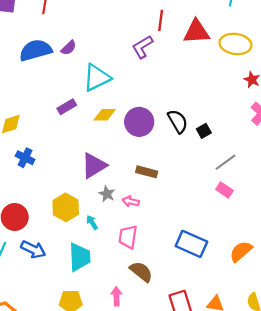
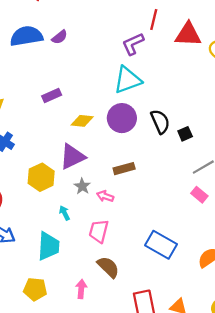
cyan triangle: (97, 78) -> (127, 80), moved
yellow diamond: (105, 115) -> (82, 121), moved
brown rectangle: (147, 172) -> (124, 169), turned -36
yellow hexagon: (66, 207) -> (41, 177), moved

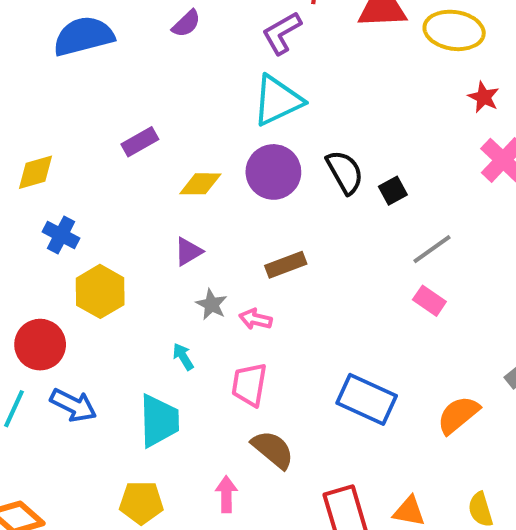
purple semicircle: (60, 37) -> (186, 24), moved
purple triangle: (72, 157) -> (188, 251), size x0.6
yellow hexagon: (41, 177) -> (100, 291), moved

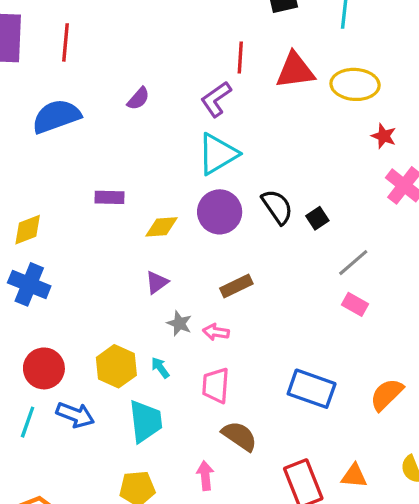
purple rectangle: (140, 142) -> (110, 197), turned 36
blue cross: (61, 235) -> (29, 284), moved, size x1.4
yellow hexagon: (100, 291) -> (116, 366), moved

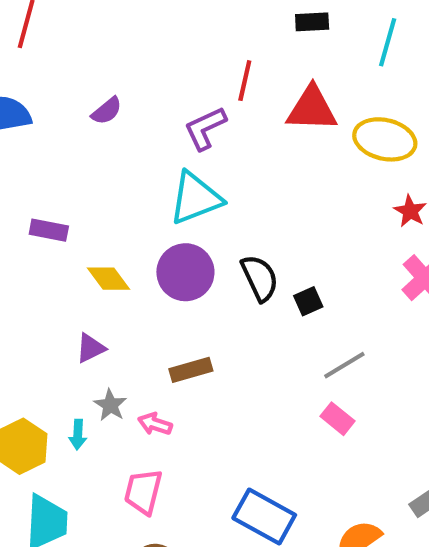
yellow diamond: (162, 227) -> (108, 279), turned 48
cyan arrow: (160, 368) -> (78, 435), moved, turned -150

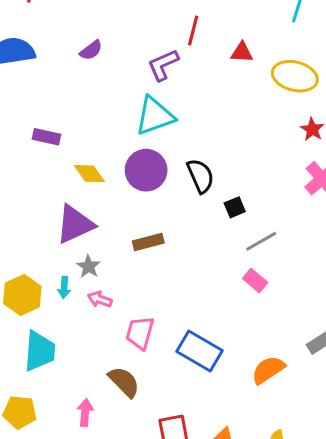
red triangle: (312, 109) -> (242, 52), size x0.6
black square: (308, 301) -> (235, 207), moved
purple triangle: (90, 348) -> (75, 224), size x1.8
pink arrow: (155, 424) -> (100, 299), moved
pink trapezoid: (143, 492) -> (140, 333), moved

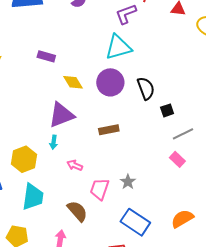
gray star: (89, 266) -> (128, 182), moved
cyan arrow: (64, 287) -> (54, 142), moved
blue rectangle: (200, 351) -> (135, 222), moved
brown semicircle: (124, 382) -> (77, 211), moved

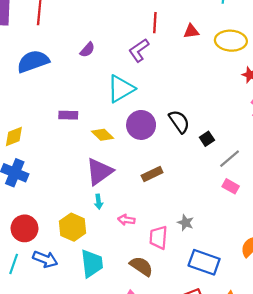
cyan triangle: (118, 47) -> (121, 89), moved

